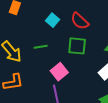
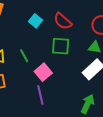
green line: (41, 47) -> (24, 56), moved, turned 72

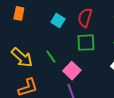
red semicircle: (63, 21) -> (85, 18), turned 72

